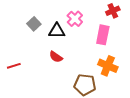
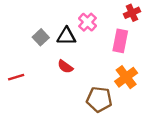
gray square: (34, 24) -> (41, 37), moved
orange cross: (108, 66) -> (126, 77), turned 30

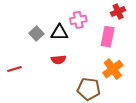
pink cross: (88, 22) -> (78, 20), turned 35
red semicircle: (65, 67) -> (58, 60), turned -40

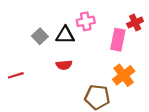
red cross: (118, 12) -> (135, 22), moved

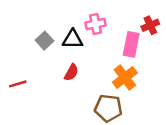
red semicircle: (64, 65) -> (71, 72), turned -56
orange cross: (124, 75) -> (125, 78), moved

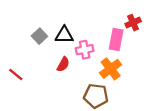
pink cross: (96, 24) -> (85, 50), moved
red line: (18, 84) -> (16, 74), turned 56

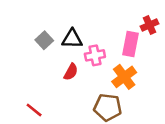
red line: (16, 74) -> (34, 110), moved

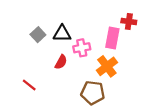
red cross: (150, 25) -> (129, 22), turned 32
red line: (34, 110) -> (29, 85), moved

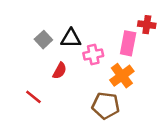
red semicircle: (61, 62) -> (60, 71), moved

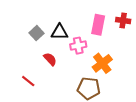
pink rectangle: (128, 43) -> (98, 25), moved
red semicircle: (60, 71) -> (50, 59), turned -72

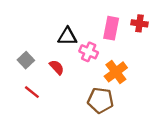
gray square: (37, 33) -> (26, 60), moved
pink cross: (78, 46) -> (89, 52), turned 35

